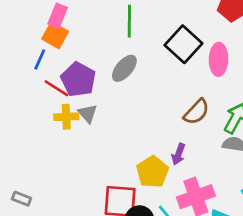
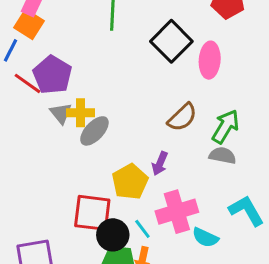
gray ellipse: (124, 68) -> (94, 131), moved
yellow cross: (66, 117) -> (80, 113), moved

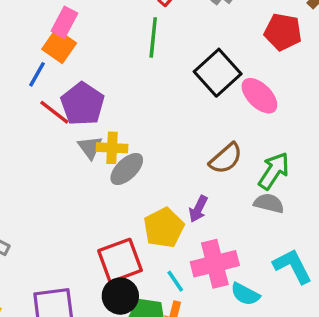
pink ellipse: (210, 60) -> (259, 96), turned -52
red square: (92, 213) -> (120, 261), turned -30
black circle: (113, 235) -> (120, 296), moved

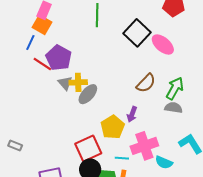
cyan line: (175, 281) -> (122, 158), turned -48

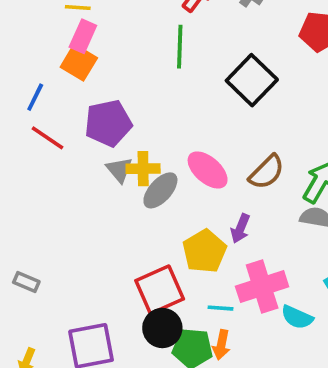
blue line: (30, 42) -> (35, 97), moved
pink ellipse: (163, 45) -> (208, 170), moved
purple pentagon: (59, 58) -> (108, 123), turned 30
red line: (42, 64) -> (47, 138), moved

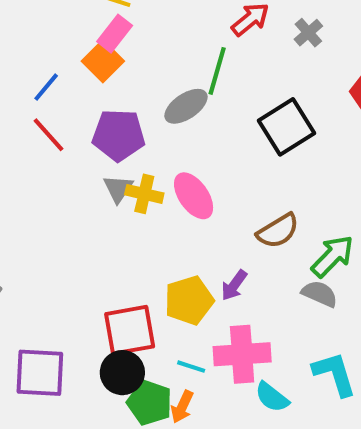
pink ellipse: (208, 170) -> (194, 196), moved
gray ellipse: (160, 190) -> (186, 106), moved

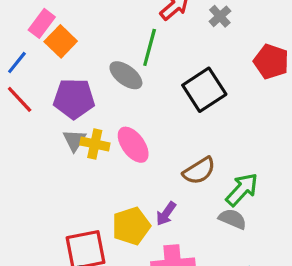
pink rectangle: (115, 34) -> (42, 23), moved
gray ellipse: (186, 106) -> (126, 75), turned 72

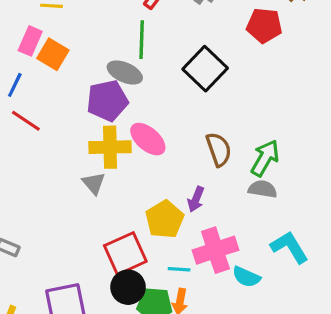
purple pentagon: (74, 99) -> (107, 101), moved
gray triangle: (74, 140) -> (94, 183), moved
yellow cross: (95, 144) -> (110, 147), size x1.4
brown semicircle: (199, 171) -> (219, 149), turned -64

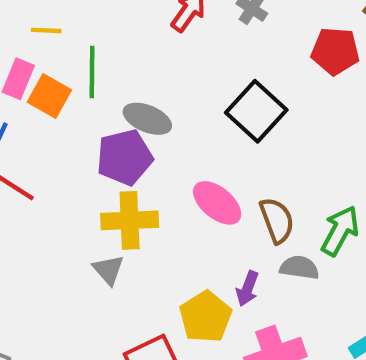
green line: (142, 40) -> (92, 72), moved
pink ellipse: (148, 139) -> (217, 203), moved
gray semicircle: (263, 189) -> (299, 268), moved

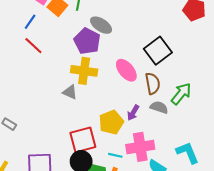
black square: (256, 111) -> (158, 51), moved
purple pentagon: (125, 157) -> (87, 41), turned 30
gray triangle: (108, 270) -> (70, 92), turned -35

